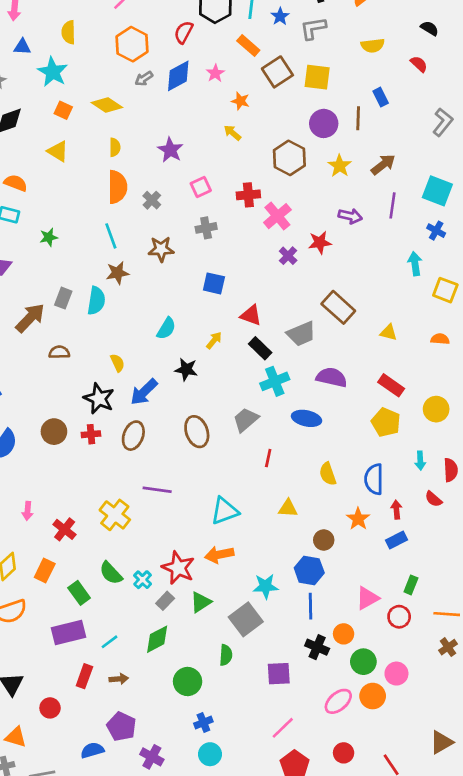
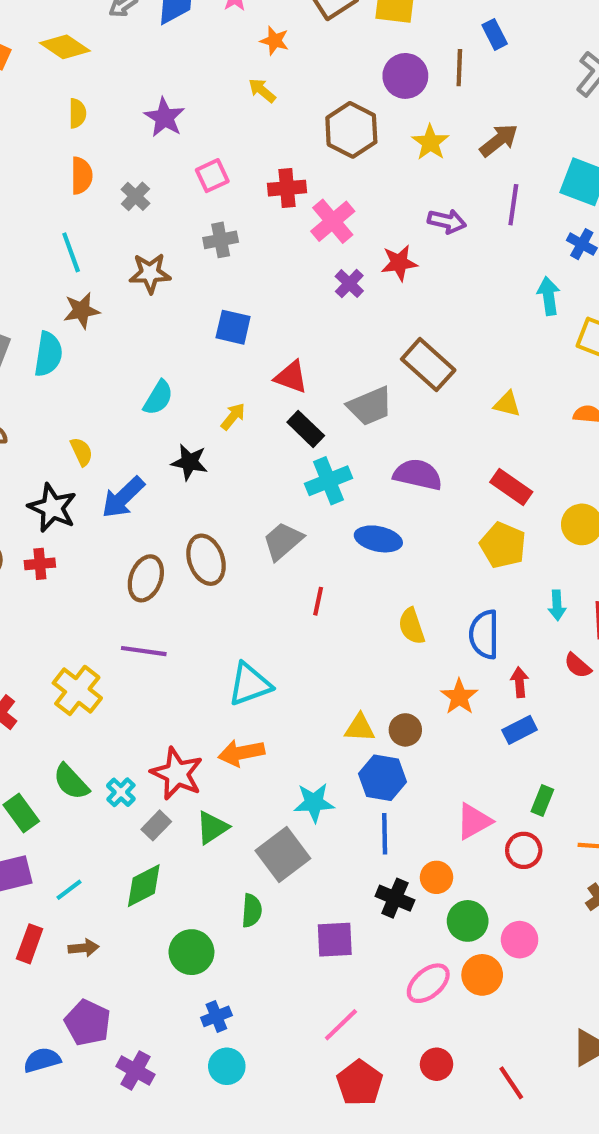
orange semicircle: (117, 187) -> (81, 176), size x0.7
brown ellipse: (133, 436) -> (146, 578), moved
yellow triangle: (288, 508) -> (360, 728), moved

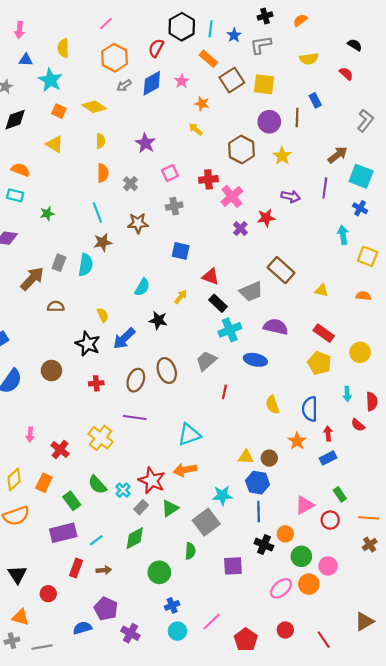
brown arrow: (499, 140) -> (338, 155), moved
red cross: (40, 564) -> (96, 383), moved
green rectangle: (542, 801) -> (340, 494), turned -56
pink line: (341, 1025) -> (212, 621), moved

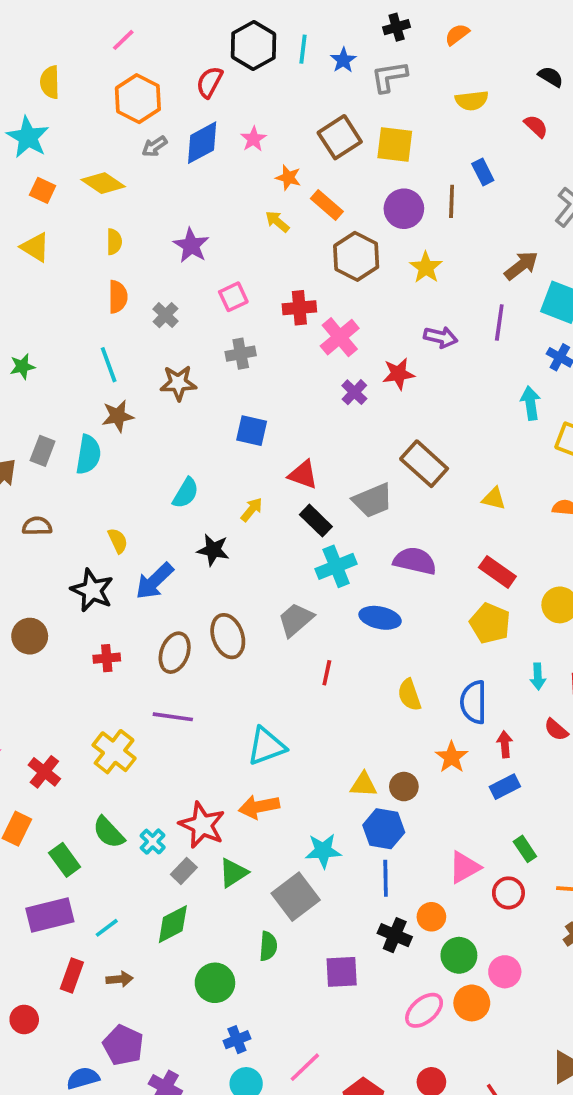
orange rectangle: (208, 59) -> (327, 205), moved

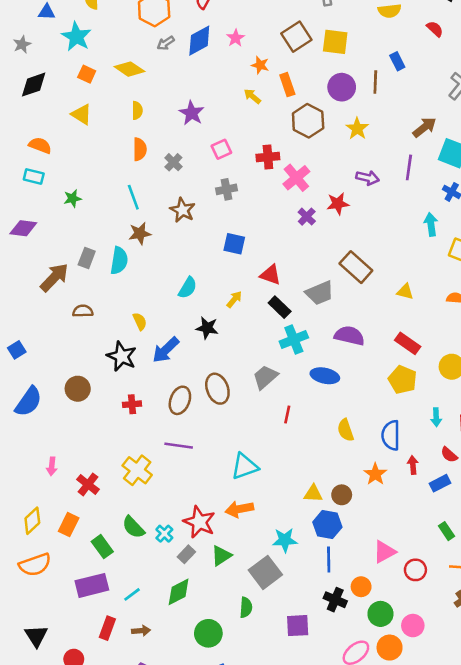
orange rectangle: (327, 205) -> (287, 85), turned 30
brown star: (178, 383) -> (182, 210), turned 30
blue rectangle: (505, 787) -> (440, 483), moved
green rectangle: (525, 849) -> (447, 531), moved

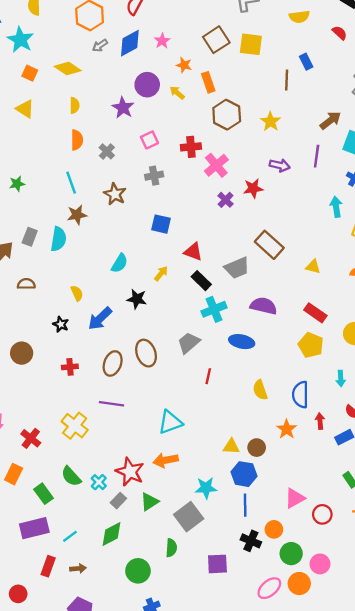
purple circle: (342, 87) -> (147, 85), moved
black star: (122, 356) -> (61, 324), size x0.6

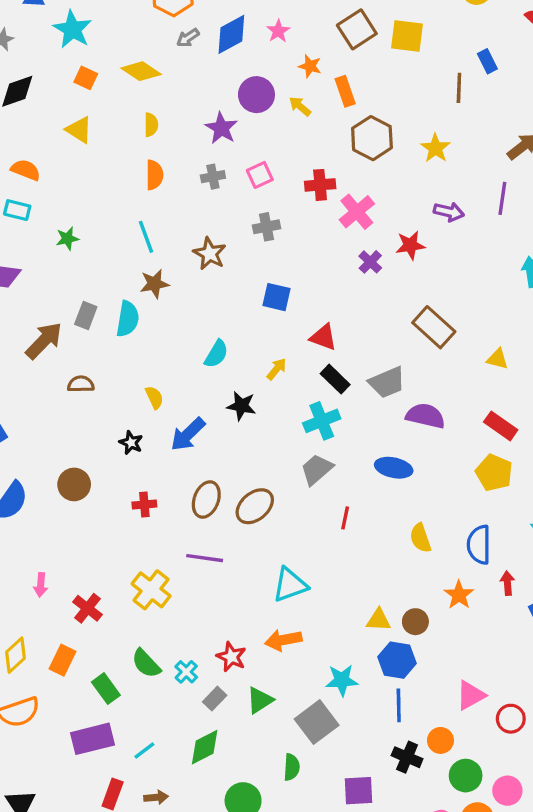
gray cross: (107, 151) -> (213, 177), moved, turned 35
gray trapezoid: (237, 268) -> (387, 382), moved
cyan cross: (214, 309) -> (322, 421), moved
brown ellipse: (146, 353) -> (255, 506), moved, turned 70
red star: (130, 472) -> (231, 657), size x0.7

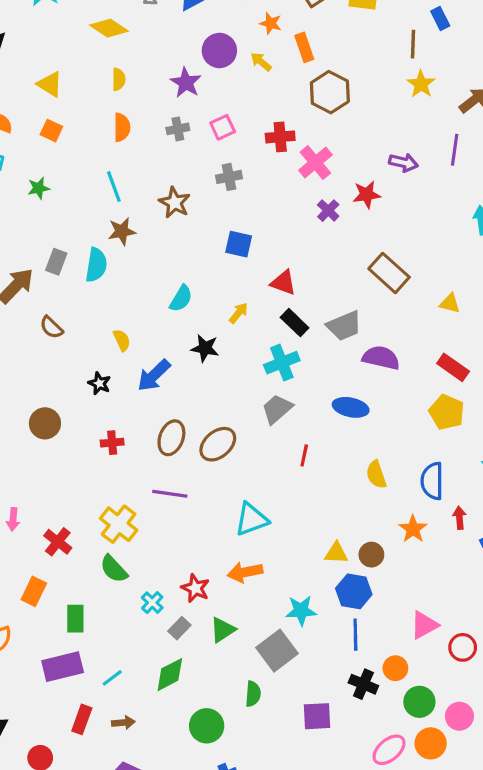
orange square: (86, 78) -> (51, 131), moved
yellow star: (435, 148) -> (421, 84), moved
brown semicircle: (81, 384) -> (51, 327), turned -135
green semicircle: (146, 663) -> (114, 569), moved
green rectangle: (106, 689) -> (75, 619), turned 36

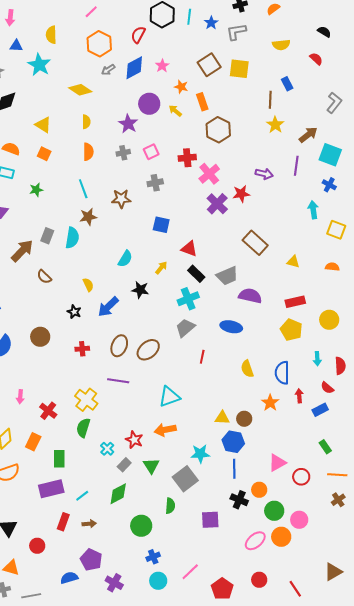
brown star: (175, 203) -> (121, 199), turned -30
purple cross: (328, 211) -> (217, 204), size x1.5
red rectangle: (453, 367) -> (295, 302), turned -48
green semicircle: (114, 569) -> (83, 428), turned 60
green triangle: (223, 630) -> (151, 466), turned -30

